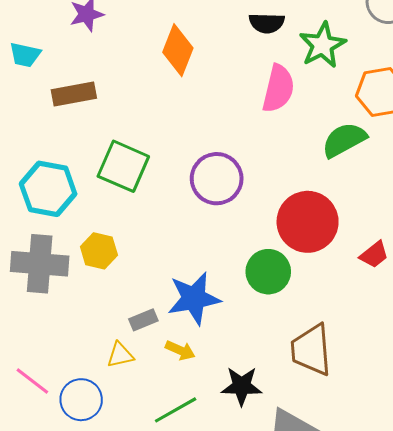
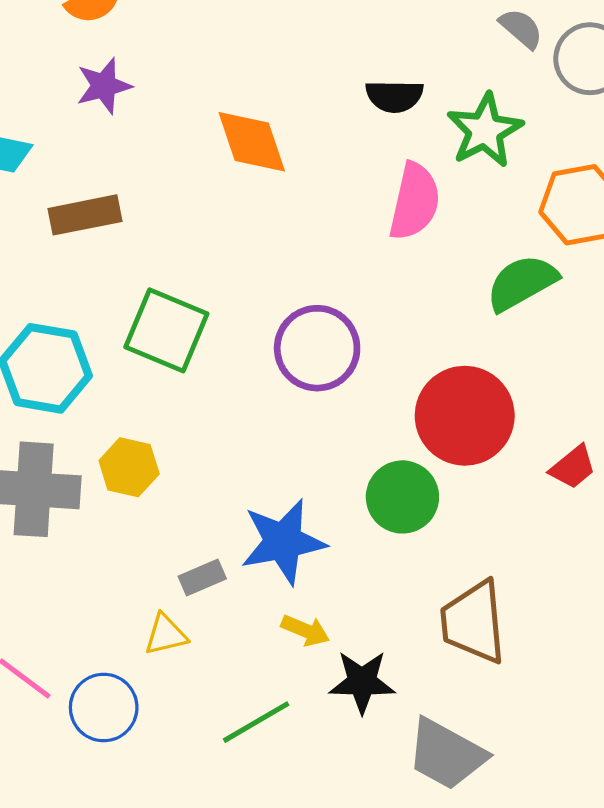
orange diamond: (178, 50) -> (252, 142), turned -39
yellow arrow: (180, 350) -> (305, 630), moved

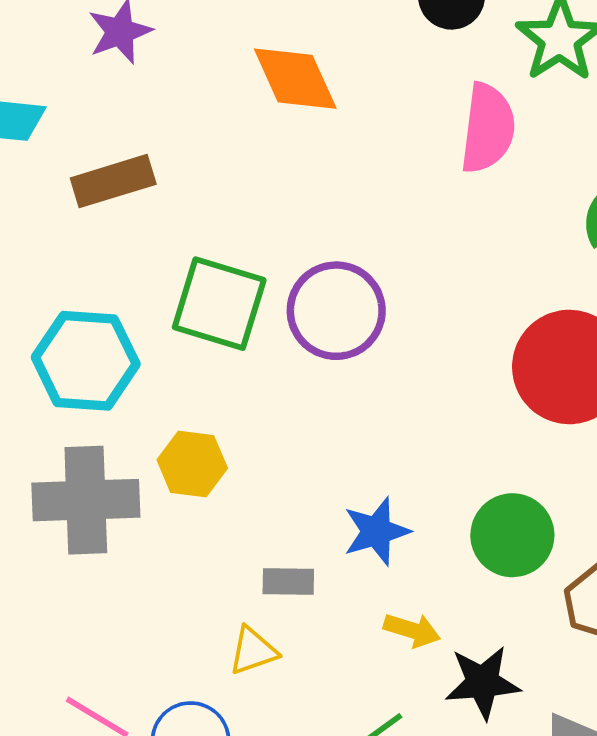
purple circle: (317, 348) -> (336, 311), moved
green circle: (402, 497) -> (512, 535), moved
blue star: (283, 542) -> (376, 531), size x0.7
gray rectangle: (202, 577) -> (288, 581), turned 30

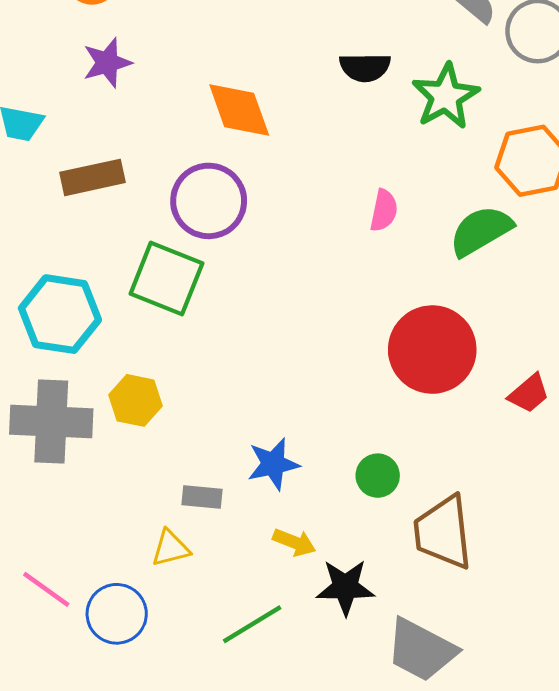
pink semicircle: (488, 128) -> (384, 210), moved, size x0.6
purple circle: (336, 311) -> (209, 201), moved
green circle: (512, 535) -> (378, 476), size x0.7

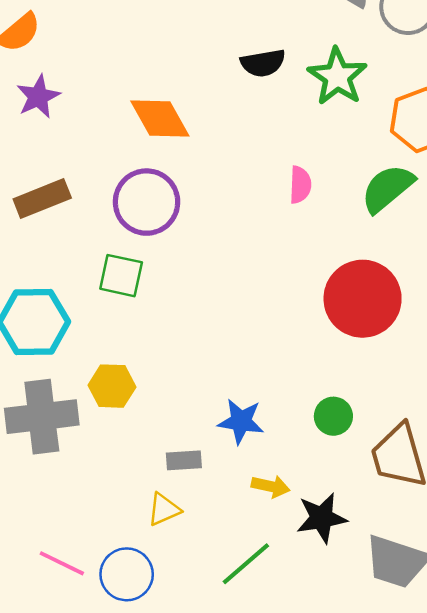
green square: (166, 279) -> (121, 276), size x0.7
blue star: (273, 464) -> (241, 421), turned 30

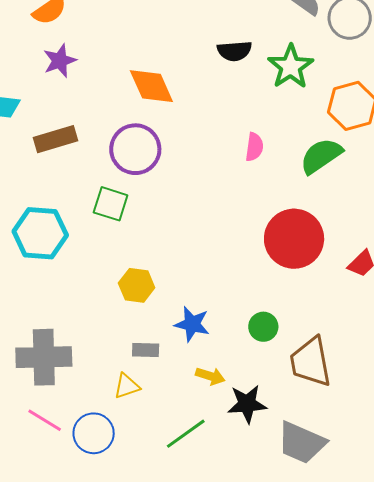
yellow hexagon: (112, 386) -> (137, 285), moved
gray cross: (42, 417) -> (44, 357), moved

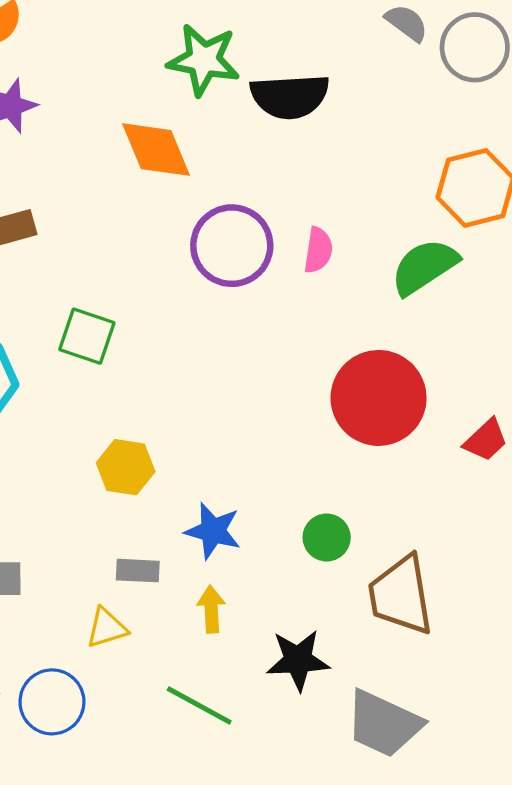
black semicircle: (234, 51) -> (290, 96), size x1.4
green star: (291, 67) -> (204, 60), moved, turned -30
purple circle: (135, 149) -> (232, 246), moved
yellow arrow: (210, 376) -> (211, 609), moved, turned -112
green line: (186, 434) -> (199, 706), turned 63

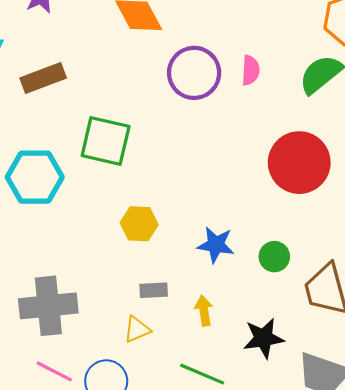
green square: (87, 336) -> (106, 141), size x1.4
blue star: (213, 531) -> (216, 245), moved

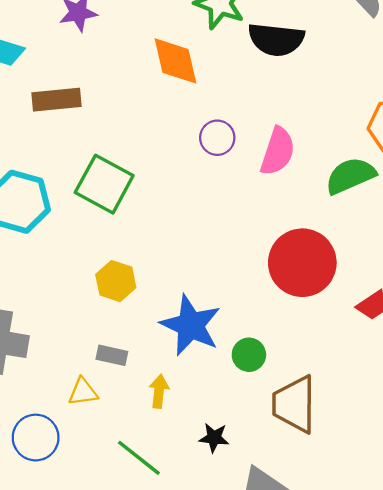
pink semicircle: (251, 70) -> (278, 151), size x1.5
purple circle: (194, 73) -> (217, 138), size x0.6
blue star: (216, 245) -> (191, 325), size x1.5
black star: (264, 338) -> (214, 438), size x0.7

